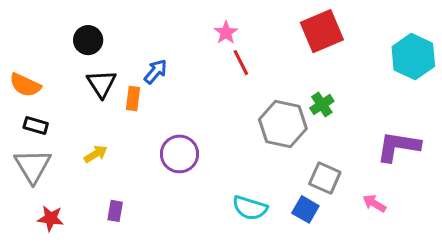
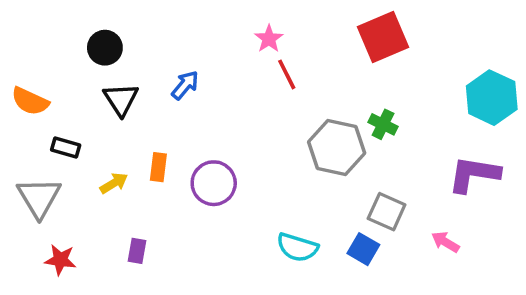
cyan hexagon: (413, 57) -> (492, 98), moved
orange rectangle: (133, 99) -> (158, 167), moved
green cross: (322, 105) -> (383, 124), turned -30
black rectangle: (36, 125) -> (66, 148), moved

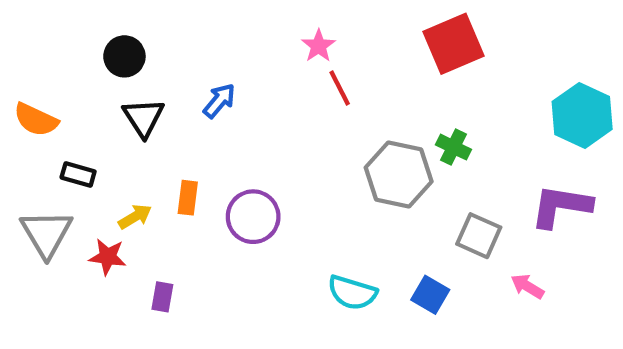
gray square: (387, 212) -> (479, 236), moved
red star: (60, 260) -> (108, 257), moved

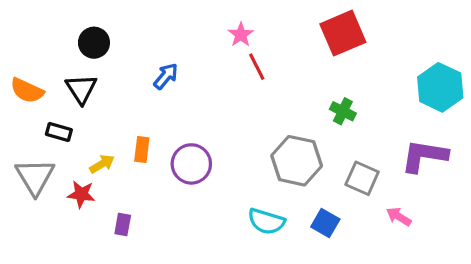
black triangle: (143, 118) -> (81, 89), moved
gray hexagon: (399, 174) -> (297, 161), moved

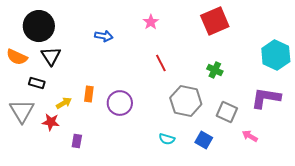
black circle: (94, 43) -> (39, 26), moved, size x1.6
red line: (257, 67) -> (161, 63), moved
blue arrow: (166, 76) -> (104, 36), moved, turned 60
cyan semicircle: (266, 221) -> (167, 139), size x0.7

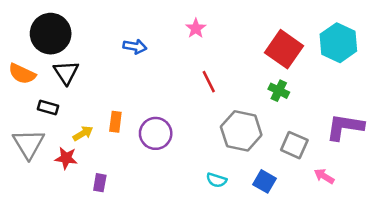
red square: (215, 21) -> (284, 49), moved, turned -32
cyan hexagon: (276, 55) -> (338, 43), moved

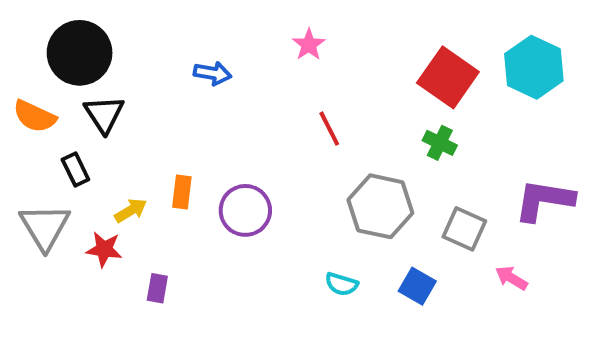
black rectangle: (48, 108) -> (75, 170), turned 48

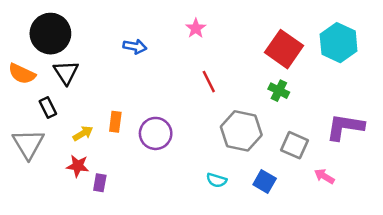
red star: (104, 249) -> (78, 166), moved

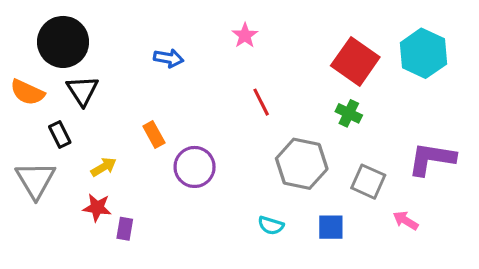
orange rectangle: (115, 122) -> (154, 134), moved, turned -36
blue square: (265, 181) -> (331, 227), turned -30

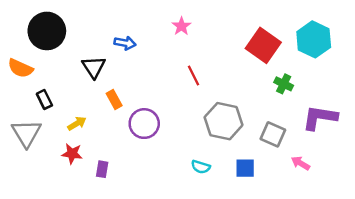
black triangle: (83, 91) -> (94, 67), moved
green cross: (349, 113) -> (284, 84), moved
purple rectangle: (125, 229) -> (102, 169), moved

